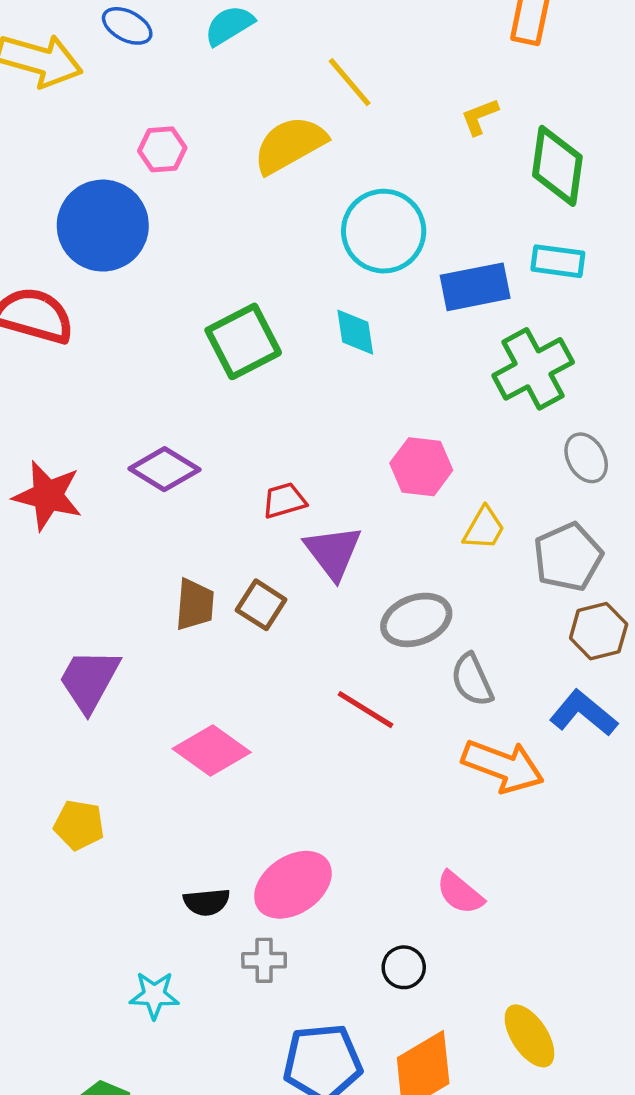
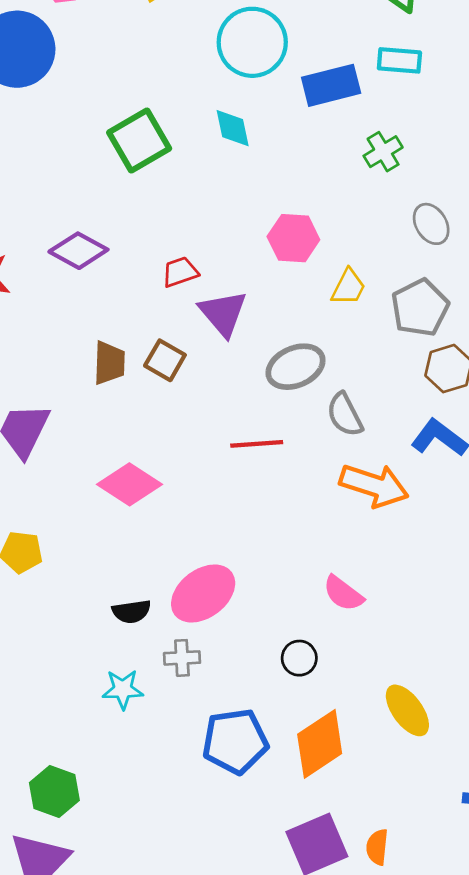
green cross: (533, 369) -> (383, 152), size x0.6
red line: (366, 710) -> (257, 444), turned -33
cyan star: (154, 995) -> (123, 689), moved

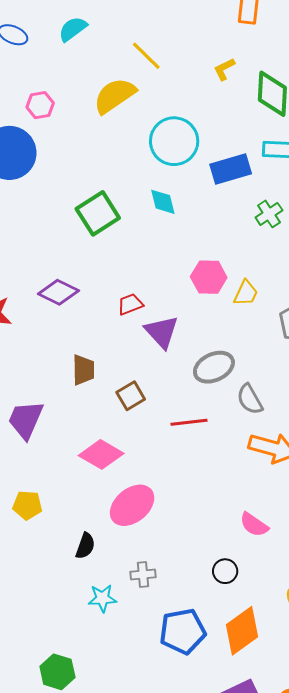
yellow trapezoid: (348, 287) -> (246, 293), moved
brown square: (165, 360) -> (131, 396), moved, turned 32
pink ellipse: (203, 594) -> (132, 505), moved
black semicircle: (131, 612) -> (85, 546), moved, turned -60

